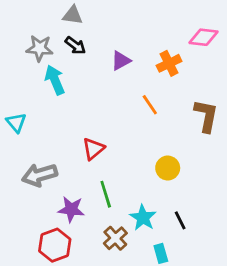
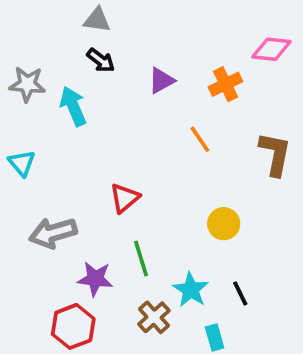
gray star: (40, 48) -> (27, 84), moved

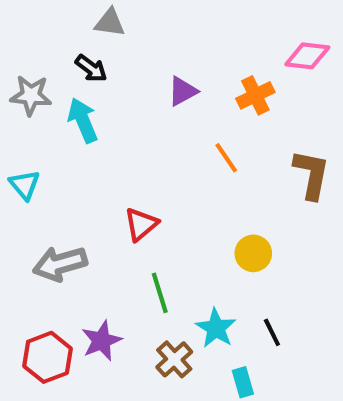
black arrow: (101, 60) -> (91, 68), moved
purple star: (95, 279) -> (102, 341), moved, turned -30
red hexagon: (73, 326) -> (47, 357), moved

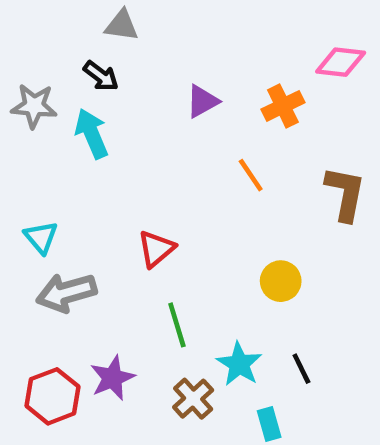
cyan triangle: (25, 185) -> (41, 237), moved

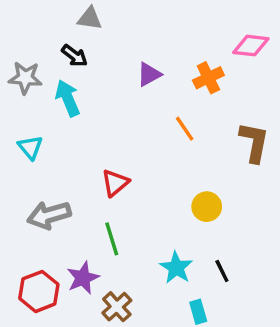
cyan triangle: (41, 237) -> (30, 147), moved
green line: (177, 325) -> (112, 239), moved
brown cross: (193, 399) -> (117, 307), moved

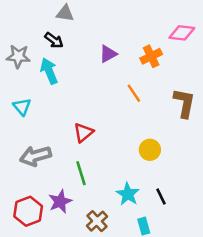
brown cross: (117, 307) -> (97, 221), moved

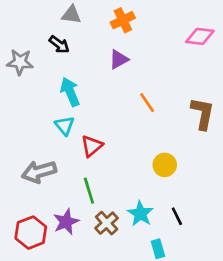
orange cross: (151, 56) -> (123, 20), moved
cyan arrow: (49, 71) -> (70, 92), moved
cyan triangle: (22, 107) -> (65, 126), moved
brown cross: (97, 221) -> (107, 223), moved

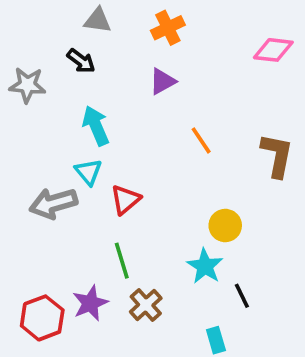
gray arrow: (39, 172) -> (53, 203), moved
cyan star: (140, 214) -> (205, 266), moved

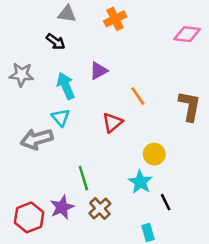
purple triangle: (162, 81) -> (99, 71), moved
gray star: (27, 85) -> (21, 75), moved
red triangle: (125, 200) -> (113, 123), moved

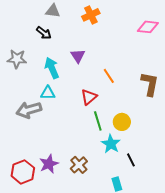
purple triangle: (99, 71) -> (78, 56), turned -35
cyan triangle: (61, 117) -> (48, 93), turned -49
green line: (83, 178) -> (98, 121), moved

